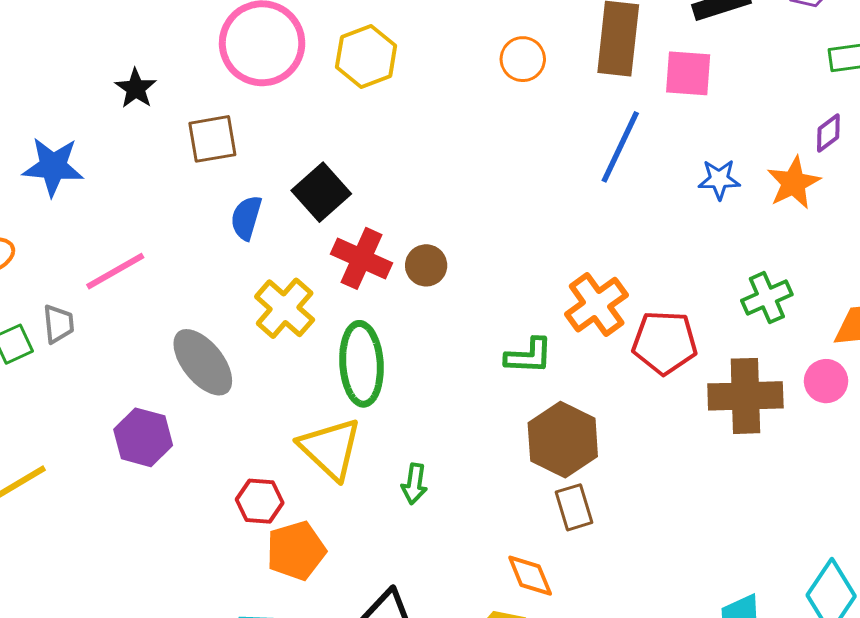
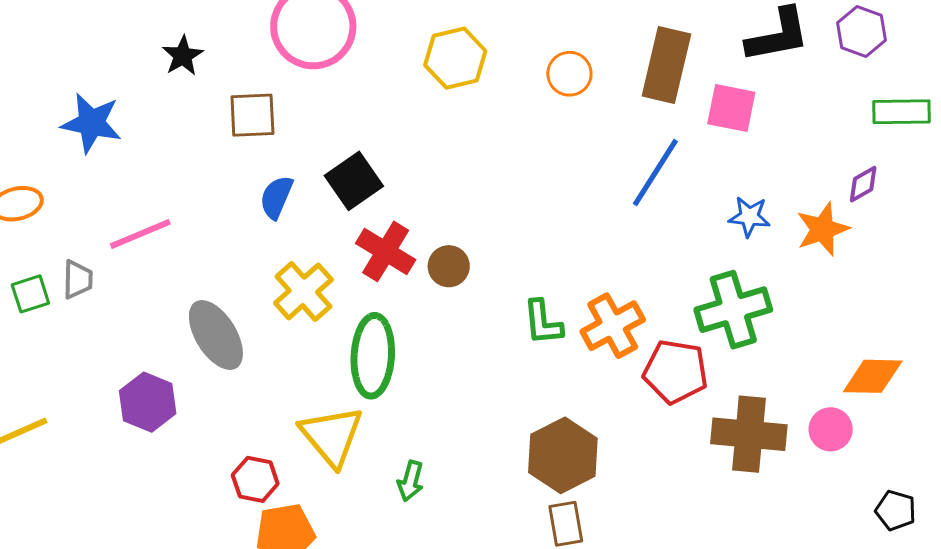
yellow hexagon: (366, 56) -> (455, 58), moved
green cross: (767, 298) -> (733, 310), moved, size x1.5
green L-shape: (529, 356) -> (543, 322), moved, turned 75

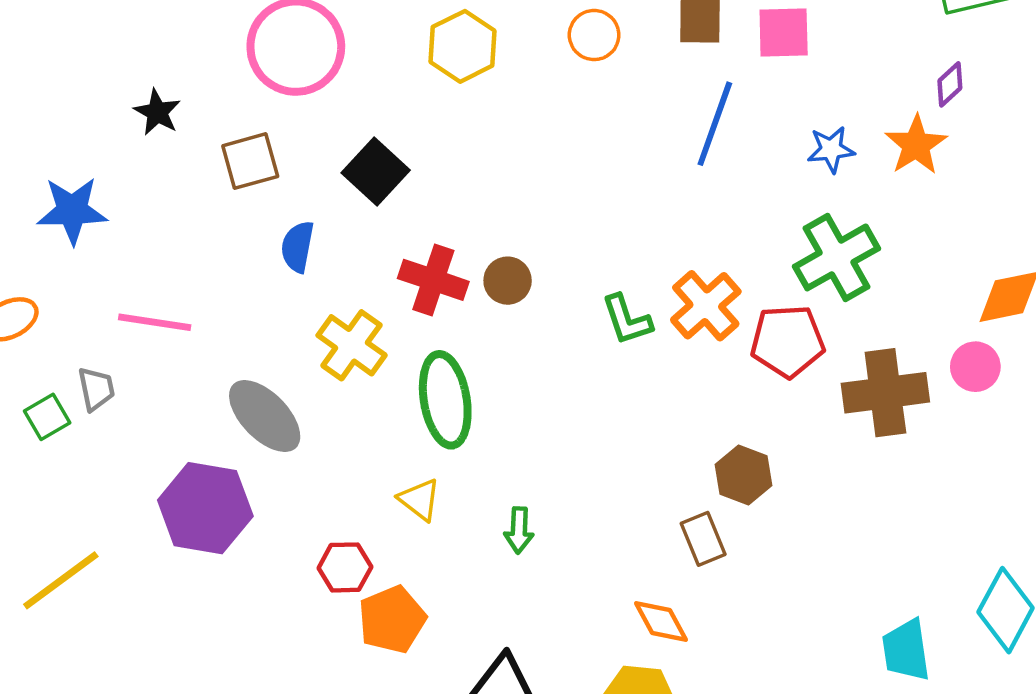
black square: (354, 181) -> (376, 172), moved
pink line: (140, 234) -> (155, 322), turned 44
purple hexagon: (148, 402) -> (205, 508), size x1.4
yellow triangle: (332, 436) -> (419, 500), size x0.6
brown hexagon: (563, 455) -> (744, 475), moved, size x0.7

